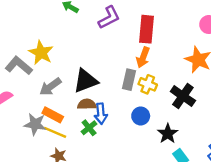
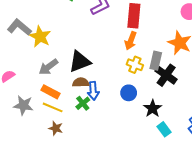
gray L-shape: (19, 66) -> (19, 27), moved
gray rectangle: (129, 80) -> (156, 61), moved
gray star: (35, 124) -> (23, 105), moved

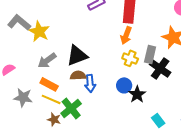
green cross: (83, 103) -> (71, 108), moved, size x1.5
black star: (153, 108) -> (137, 94), moved

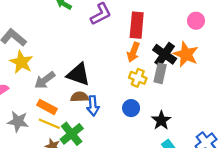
yellow star: (39, 31) -> (21, 62), moved
black triangle: (77, 55) -> (78, 74), turned 40
black cross: (160, 68) -> (165, 54), moved
black star: (137, 94) -> (161, 120), moved

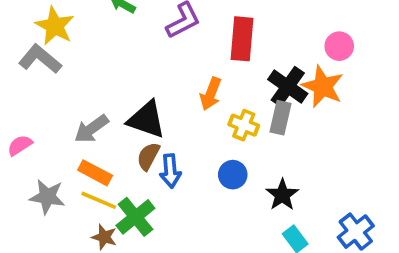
pink circle: (196, 21) -> (339, 46), moved
orange arrow: (133, 52) -> (211, 94), moved
yellow star: (21, 62) -> (55, 26), moved
brown semicircle: (80, 97) -> (148, 156), turned -60

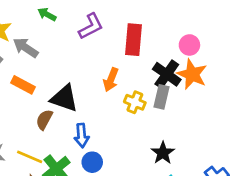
pink circle: (339, 46) -> (189, 45), moved
gray arrow: (91, 129) -> (26, 48), moved, turned 70
brown semicircle: (148, 156) -> (44, 120), moved
orange rectangle: (95, 173) -> (23, 85), moved
blue circle: (233, 175) -> (92, 162), moved

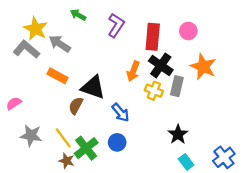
purple L-shape: (91, 26) -> (116, 25), turned -30
pink circle: (189, 45) -> (188, 31), moved
black cross: (167, 74) -> (161, 65), moved
blue arrow: (82, 136) -> (121, 113), moved, turned -36
yellow line: (30, 157) -> (63, 138), turned 30

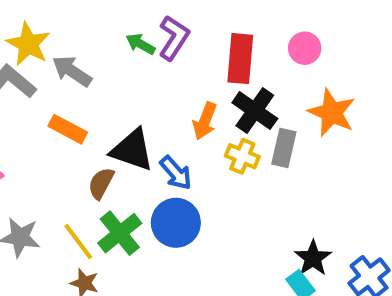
green arrow: (78, 15) -> (141, 44), moved
blue arrow: (121, 113) -> (176, 173), moved
black star: (178, 134) -> (313, 258), moved
blue circle: (117, 142) -> (176, 223), moved, size x1.5
green cross: (86, 148) -> (120, 233), moved

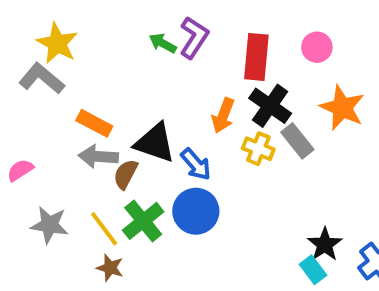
gray arrow: (72, 71) -> (98, 157), moved, turned -30
gray rectangle: (284, 148) -> (297, 141), turned -52

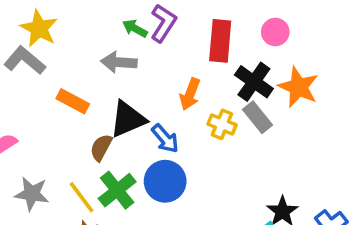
black cross: (270, 106) -> (254, 82), moved
black triangle: (155, 143) -> (128, 119), turned -42
gray arrow: (98, 157) -> (119, 62), moved

